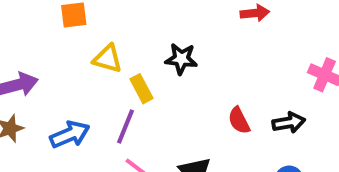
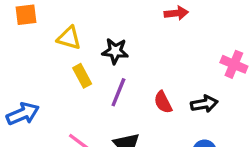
yellow triangle: (108, 59) -> (69, 38), moved
purple line: (126, 126) -> (118, 92), moved

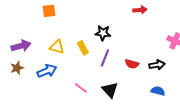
yellow triangle: (69, 38) -> (57, 47), moved
red semicircle: (163, 102) -> (132, 64), turned -48

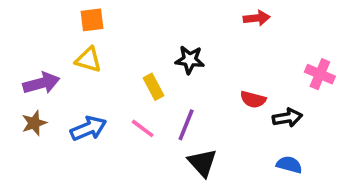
yellow triangle: (57, 47) -> (88, 60), moved
purple line: (105, 58) -> (186, 125), moved
red semicircle: (132, 64) -> (253, 99), moved
pink line: (81, 88) -> (143, 128), moved

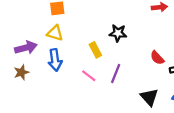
red semicircle: (253, 99) -> (157, 58), turned 32
blue arrow: (88, 128) -> (55, 60), moved, turned 105
black triangle: (202, 163) -> (149, 97), moved

